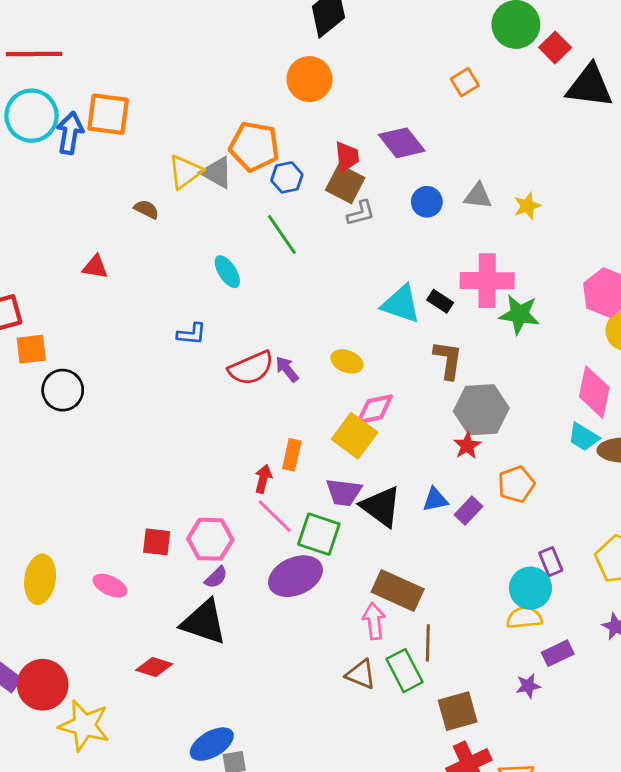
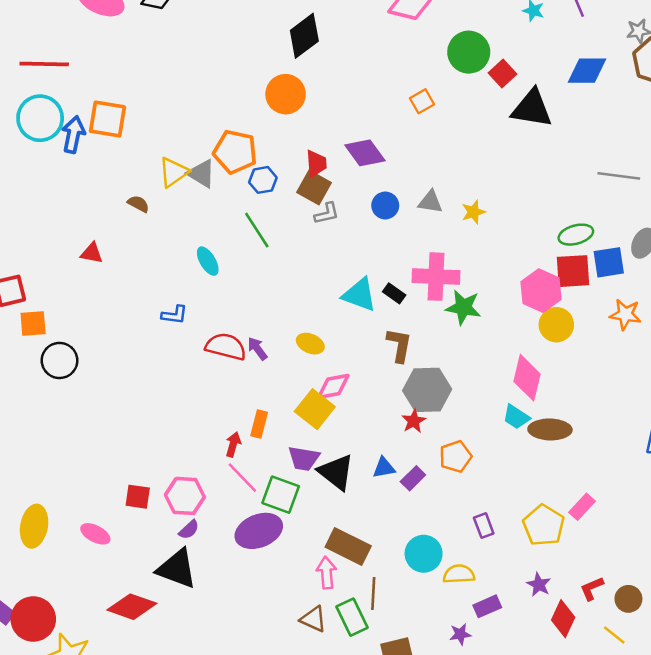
red semicircle: (251, 368) -> (226, 347), turned -144
cyan circle: (530, 588) -> (424, 554), moved
red diamond: (154, 667) -> (132, 607), size x1.5

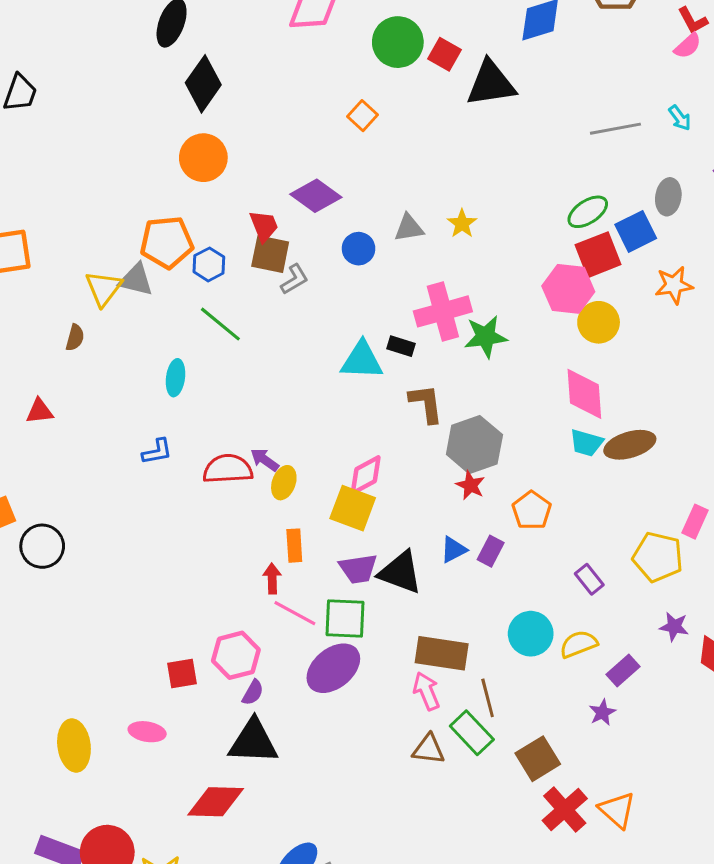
brown semicircle: (138, 204) -> (75, 338), turned 95
cyan ellipse: (208, 261) -> (176, 378), turned 56
yellow ellipse: (310, 344) -> (284, 483), moved, turned -76

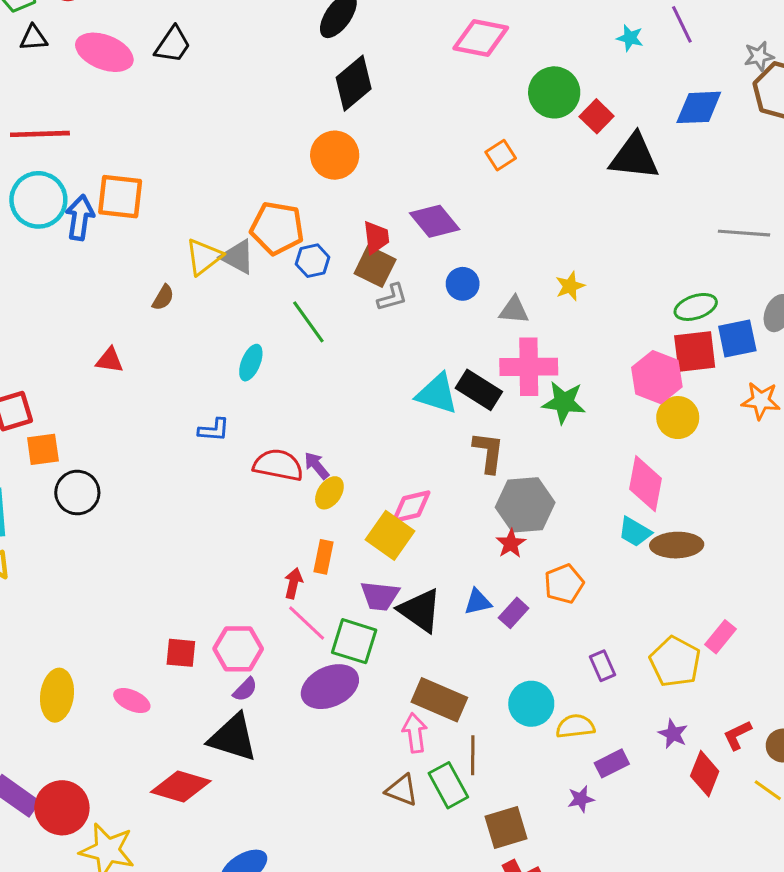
gray triangle: (409, 228) -> (514, 310), moved
black rectangle: (401, 346) -> (479, 390), size x1.6

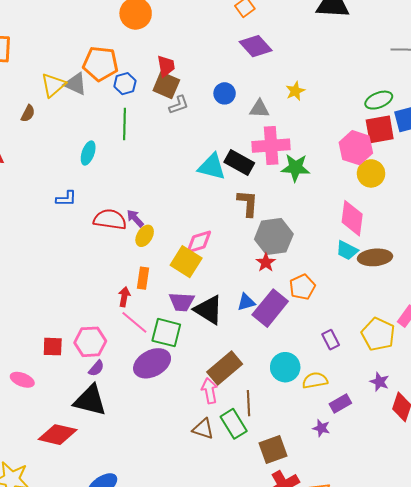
purple diamond: (435, 221) -> (256, 46), moved
green line: (308, 322) -> (124, 124), turned 40
purple rectangle: (514, 613) -> (270, 308), size x1.8
brown rectangle: (439, 700) -> (225, 368), turned -60
purple star: (581, 799) -> (321, 428), turned 30

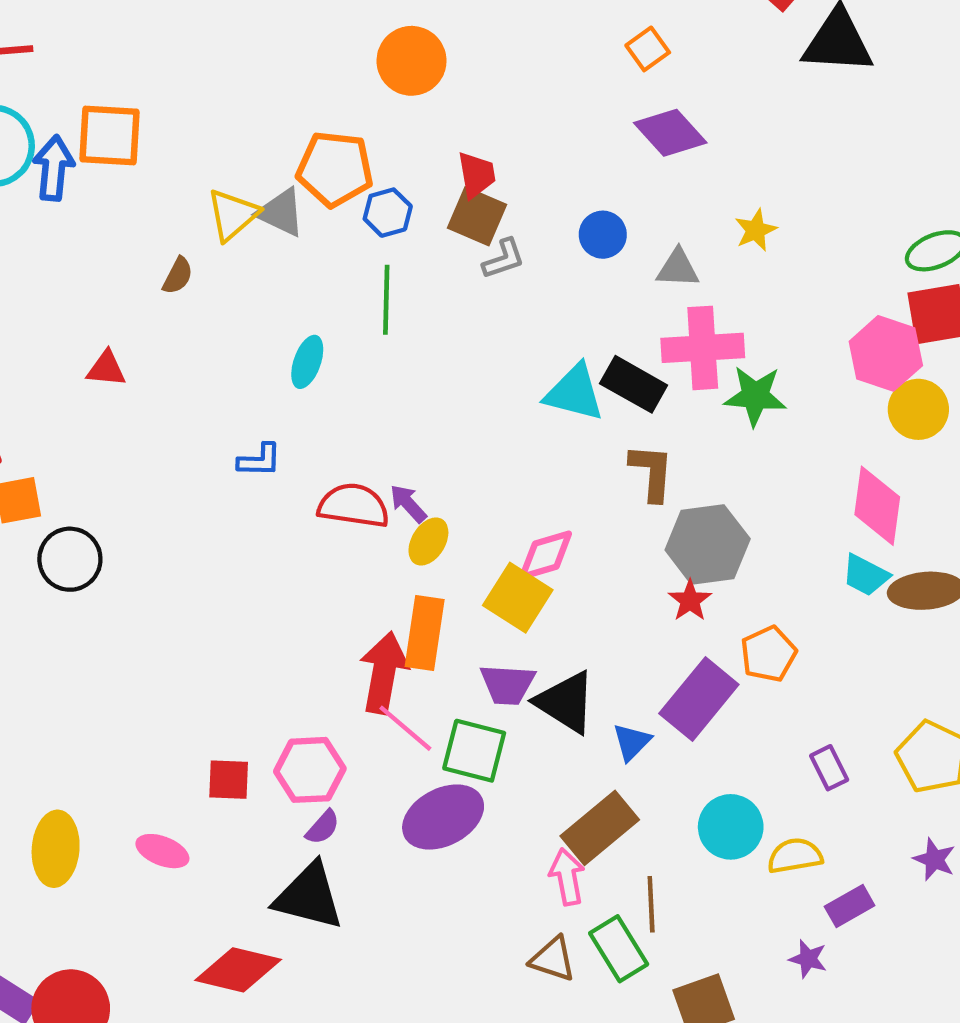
orange rectangle: (143, 278) -> (425, 633), size x1.5
red arrow: (124, 297) -> (384, 673), size x1.8
blue triangle: (246, 302) -> (632, 742), moved, turned -30

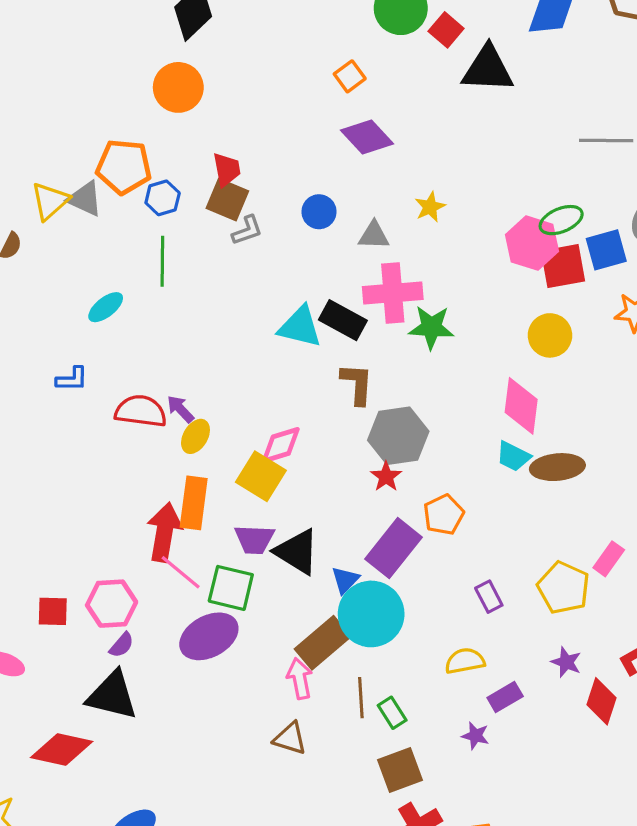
pink hexagon: (886, 353) -> (532, 243), moved
cyan ellipse: (307, 362) -> (106, 307), turned 33
cyan circle: (731, 827) -> (371, 614), moved, size x1.4
green rectangle: (619, 949) -> (392, 713), moved, size x0.7

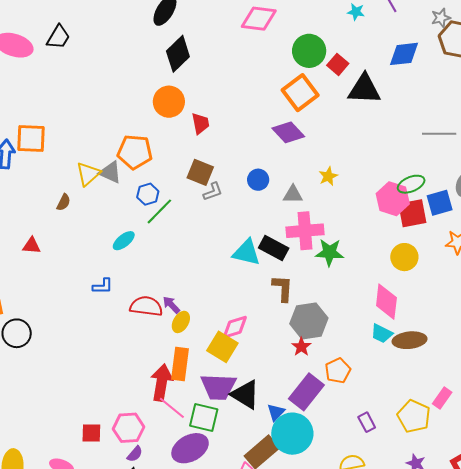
orange square: (350, 76) -> (300, 93), moved, size x1.8
red trapezoid: (227, 170) -> (200, 123), moved
blue hexagon: (163, 198) -> (148, 194), moved
green line: (162, 261) -> (159, 211), turned 44
purple trapezoid: (254, 539) -> (218, 387), size x1.4

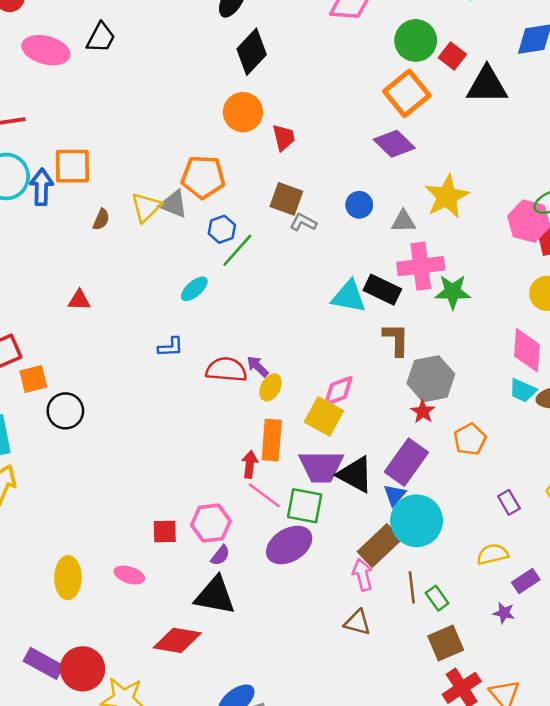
yellow star: (328, 176) -> (447, 197), size x1.8
gray L-shape: (213, 192) -> (303, 222), turned -130
brown semicircle: (64, 202) -> (101, 219), moved
red arrow: (162, 383) -> (250, 464), size x0.6
purple rectangle: (306, 392) -> (406, 462), moved

